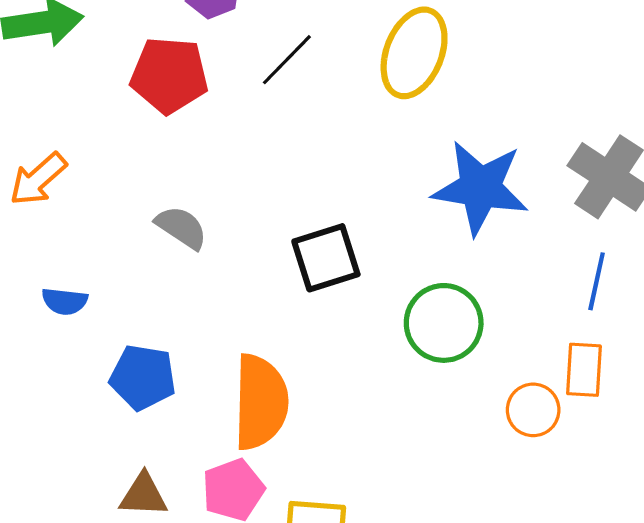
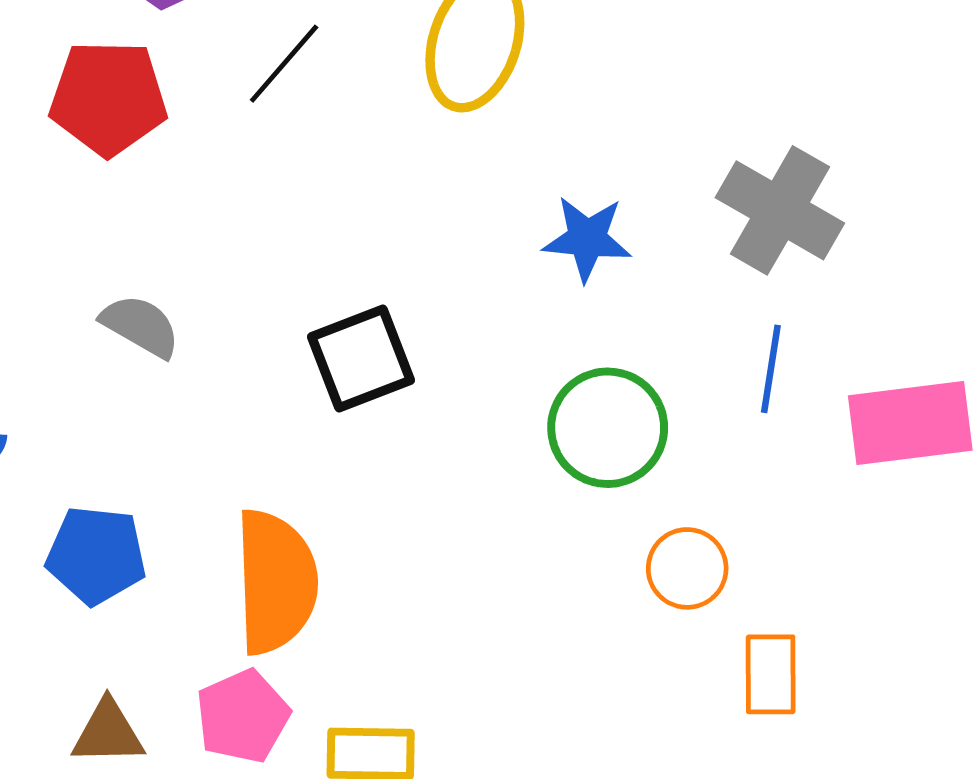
blue star: (480, 188) -> (587, 239), size x0.6
green circle: (444, 323) -> (608, 428), moved
orange rectangle: (584, 370) -> (771, 674), moved

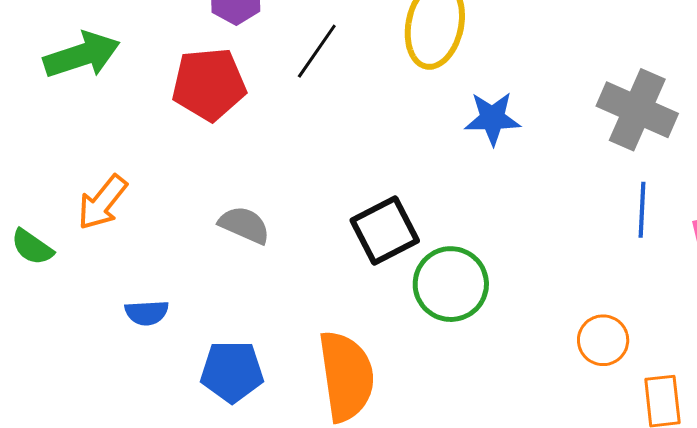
blue star: (587, 239) -> (492, 118), moved
green circle: (608, 428) -> (451, 284), moved

